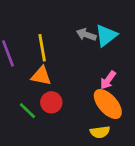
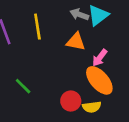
orange triangle: (41, 76) -> (76, 42), moved
red circle: (51, 102) -> (71, 101), moved

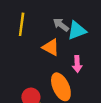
pink arrow: (100, 58) -> (77, 64), moved, turned -56

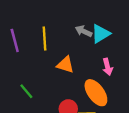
orange triangle: (51, 47) -> (65, 65), moved

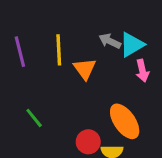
orange triangle: (65, 65) -> (85, 69), moved, turned 36
pink arrow: (107, 67) -> (142, 71), moved

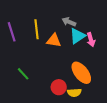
cyan triangle: (132, 45) -> (77, 36), moved
orange triangle: (85, 69) -> (54, 40), turned -42

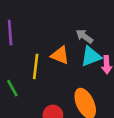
yellow line: (36, 29) -> (36, 66), moved

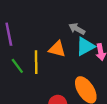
green line: (12, 88) -> (17, 66), moved

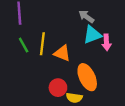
orange triangle: (57, 49) -> (62, 53), moved

